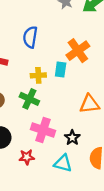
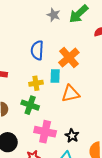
blue semicircle: (30, 37) -> (37, 50), moved
orange triangle: (89, 104) -> (71, 94), moved

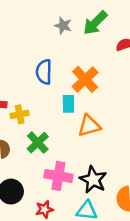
yellow cross: (36, 83) -> (20, 114), moved
green cross: (30, 105) -> (38, 143), turned 30
black star: (72, 136) -> (93, 180), size x1.5

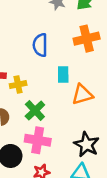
orange cross: (85, 79) -> (87, 39), moved, turned 30
pink cross: (58, 176) -> (38, 140), moved

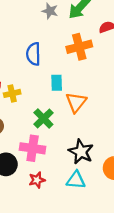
orange triangle: (82, 95) -> (76, 102), turned -35
green cross: (35, 111) -> (43, 118), moved

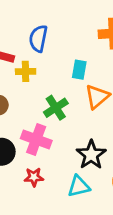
blue semicircle: (33, 54) -> (38, 39), moved
cyan triangle: (76, 180) -> (79, 186), turned -30

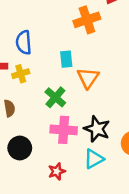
pink cross: (36, 139) -> (64, 130), moved
red star: (34, 177) -> (57, 171), moved

